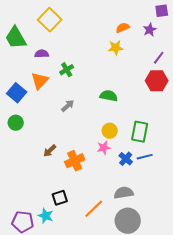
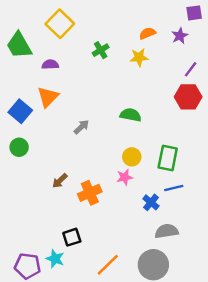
green cross: (67, 70) -> (101, 50), moved
blue cross: (126, 159) -> (151, 202), moved
gray semicircle: (124, 193) -> (167, 231), moved
orange line: (94, 209) -> (108, 265), moved

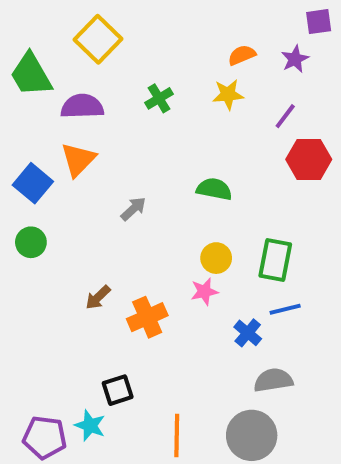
green cross: (101, 50) -> (159, 98), moved
purple semicircle: (50, 65) -> (82, 106), size x1.5
purple line: (191, 69) -> (285, 116), moved
orange line: (108, 265) -> (177, 435), turned -45

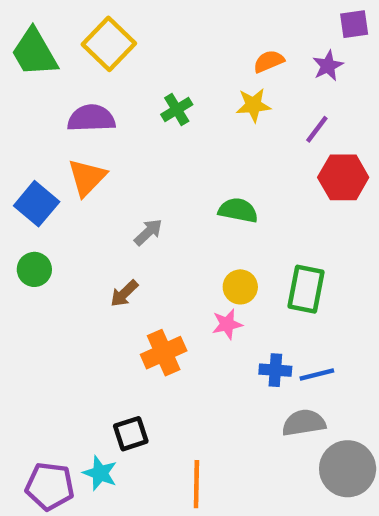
green trapezoid: (31, 75) -> (34, 53), moved
brown arrow: (98, 297) -> (124, 294), moved
blue line: (285, 309) -> (317, 375), moved
blue cross: (248, 333) -> (275, 370), turned -36
gray circle: (252, 435) -> (348, 469), moved

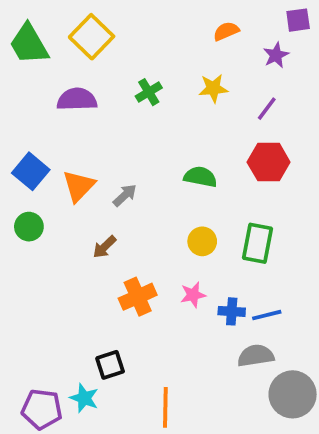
orange semicircle: (269, 61) -> (226, 31), moved
orange triangle: (87, 177) -> (79, 186), moved
red hexagon: (343, 177) -> (269, 162), moved
pink star: (227, 324) -> (193, 295), moved

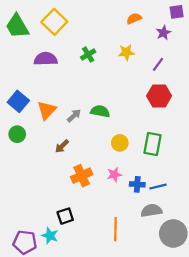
green semicircle: (200, 177) -> (100, 111), moved
orange line: (165, 407) -> (115, 229), moved

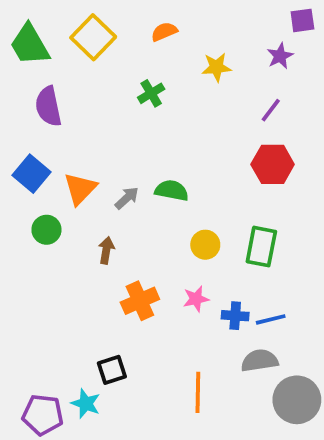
orange semicircle: (134, 19) -> (164, 32), moved
yellow star: (126, 52) -> (217, 67), moved
purple semicircle: (46, 59) -> (48, 106), moved, turned -100
green circle: (17, 134) -> (46, 230), moved
brown arrow: (62, 146) -> (106, 250), turned 144

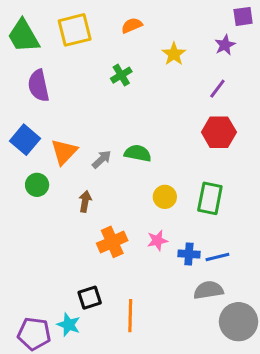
yellow square: (93, 37) -> (75, 30), turned 32
yellow star: (217, 67) -> (174, 54), turned -30
orange line: (198, 392) -> (130, 316), moved

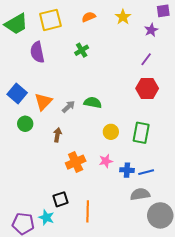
green trapezoid: (24, 36) -> (16, 24), turned -90
yellow star: (174, 54) -> (123, 17), moved
purple semicircle: (39, 86) -> (37, 52), moved

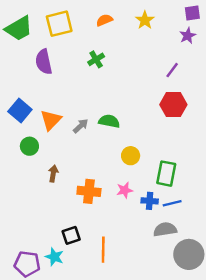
purple star: (151, 30) -> (188, 36), moved
green rectangle: (141, 133) -> (166, 174), moved
brown arrow: (57, 135) -> (53, 174), moved
orange cross: (76, 162) -> (89, 191), turned 30

